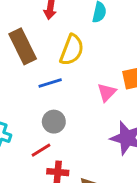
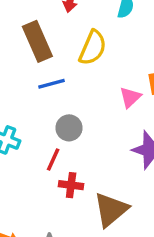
blue line: (50, 83) -> (51, 84), moved
red line: (41, 150) -> (53, 159), turned -36

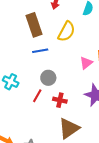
red cross: (71, 185) -> (60, 100), moved

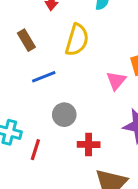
brown rectangle: (34, 25) -> (26, 40), size x0.6
red line: (37, 96) -> (35, 150), moved

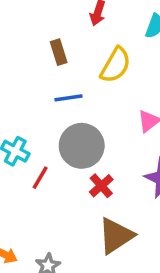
gray circle: (64, 115) -> (82, 146), size x1.6
red cross: (89, 145) -> (101, 186), turned 35

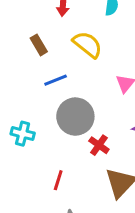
yellow semicircle: (116, 65) -> (87, 44), turned -68
red line: (40, 178) -> (58, 180), moved

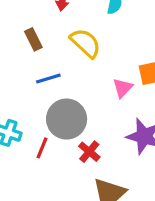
red line: (58, 180) -> (42, 148), moved

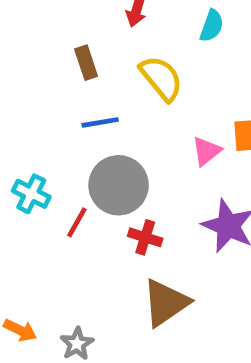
red cross: (89, 152) -> (145, 237), turned -30

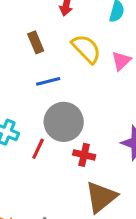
pink triangle: (206, 151) -> (121, 61), moved

